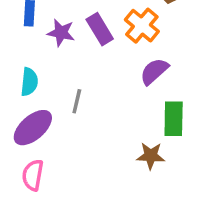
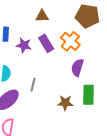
purple semicircle: (154, 71) -> (77, 67), turned -30
brown star: (151, 156) -> (65, 103), moved

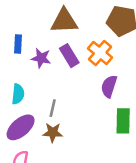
brown triangle: (42, 16) -> (64, 21), size x1.6
brown star: (65, 103) -> (53, 132), moved

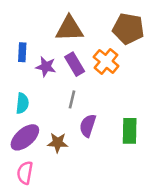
purple semicircle: (109, 86) -> (88, 126), moved
gray line: (53, 108) -> (72, 99), moved

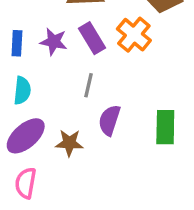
blue rectangle: (22, 52) -> (17, 43), moved

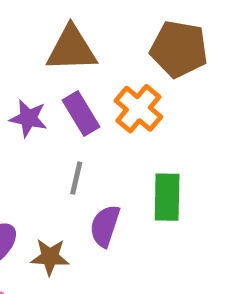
green rectangle: (165, 127) -> (167, 197), moved

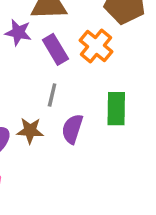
purple star: (28, 118) -> (18, 32), moved
brown star: (50, 257) -> (30, 131), moved

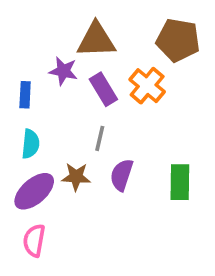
green rectangle: (116, 109) -> (180, 182), moved

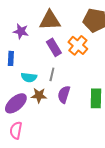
purple star: (63, 71) -> (21, 31), moved
blue rectangle: (25, 95) -> (11, 58), moved
cyan semicircle: (31, 144) -> (29, 77), moved, turned 91

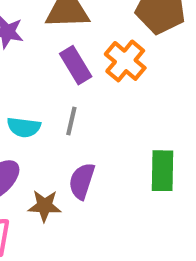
purple semicircle: (64, 94) -> (82, 181), moved
brown star: (39, 95) -> (45, 206), moved

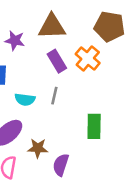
green rectangle: (163, 171) -> (94, 126), moved
purple semicircle: (82, 181) -> (61, 165), moved

